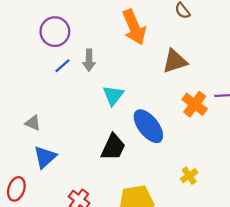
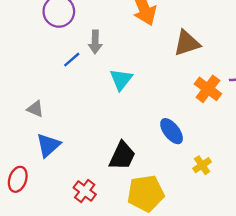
blue line: (63, 66) -> (72, 60), moved
blue ellipse: (148, 126) -> (172, 131), moved, size x0.7
black trapezoid: (113, 147) -> (122, 156), moved

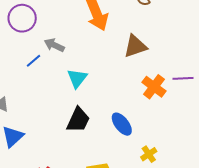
gray arrow: (95, 42) -> (54, 45), turned 114
black trapezoid: (122, 156) -> (78, 120), moved

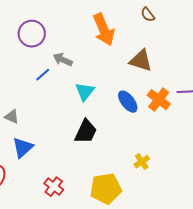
brown triangle: (135, 46) -> (141, 61), turned 35
blue ellipse: (122, 124) -> (128, 102), moved
yellow cross: (149, 154) -> (142, 162), moved

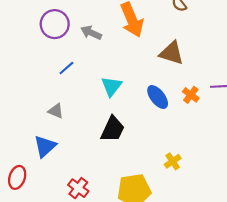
gray arrow: (63, 60) -> (91, 33), moved
orange cross: (159, 100) -> (191, 95), size x0.7
gray triangle: (12, 117) -> (56, 111), moved

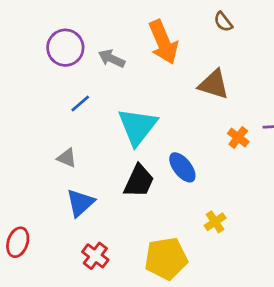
cyan triangle: (111, 86) -> (137, 127), size x1.5
blue ellipse: (158, 97) -> (182, 167), moved
blue triangle: (45, 146) -> (80, 203), moved

